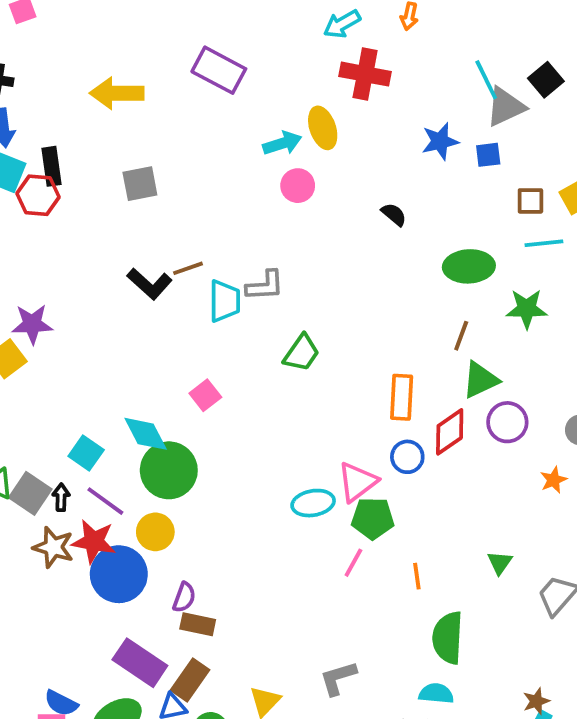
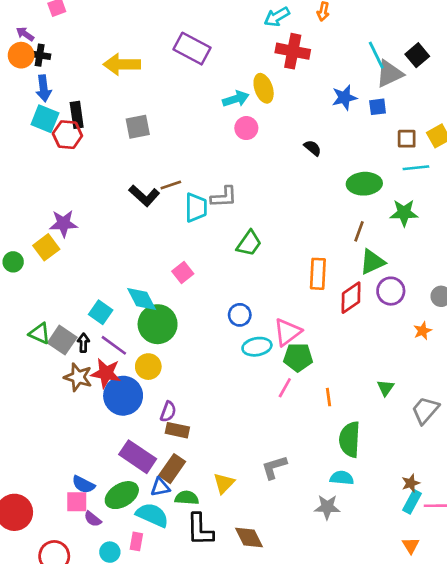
blue circle: (407, 457) -> (240, 315), moved

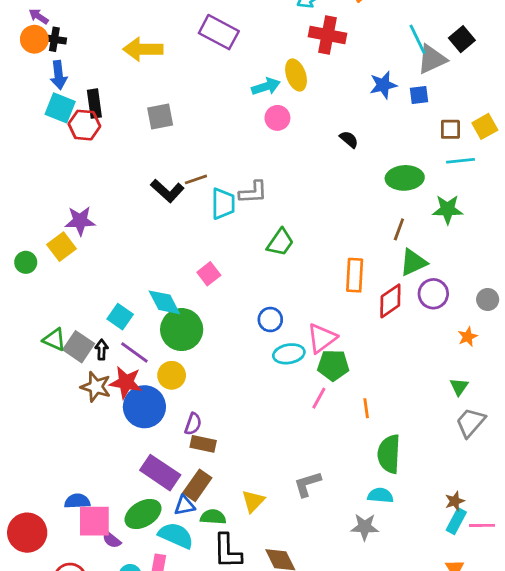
green triangle: (385, 388) -> (459, 387), moved
blue semicircle: (83, 484) -> (77, 501), moved, turned 150
pink square: (77, 502) -> (94, 521), size x1.4

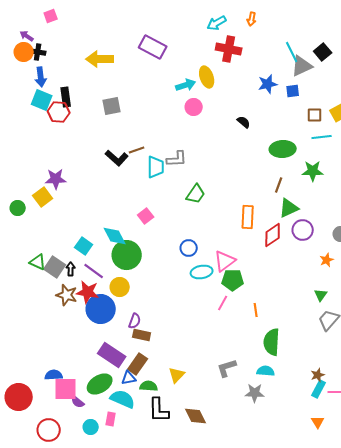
gray L-shape: (307, 484) -> (227, 368), moved

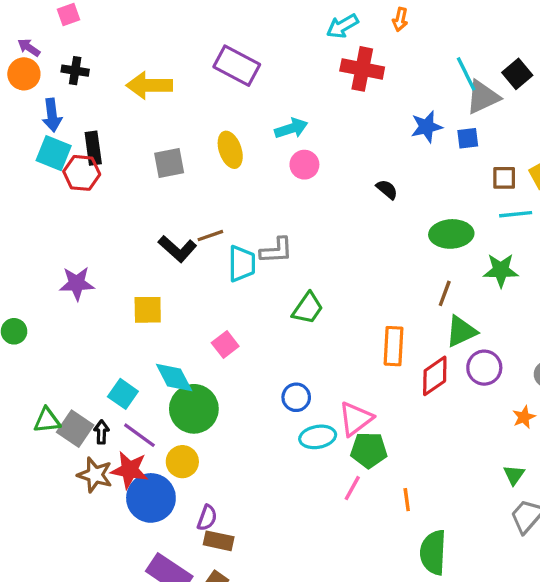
black cross: (38, 52) -> (75, 71), moved
yellow ellipse: (207, 77) -> (230, 150), moved
yellow square: (43, 197) -> (148, 310), moved, turned 36
green triangle: (38, 262) -> (47, 420), turned -30

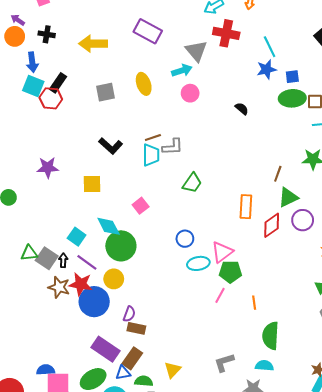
cyan line: (466, 74) -> (270, 47), moved
gray triangle: (483, 97) -> (196, 51), moved, turned -45
black rectangle: (93, 148) -> (58, 83), turned 42
green ellipse: (451, 234) -> (292, 98), moved
brown line: (210, 236) -> (153, 138), moved

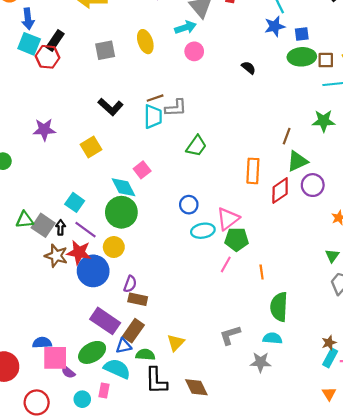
yellow square: (92, 184) -> (91, 147), turned -30
cyan diamond: (109, 226) -> (124, 187), moved

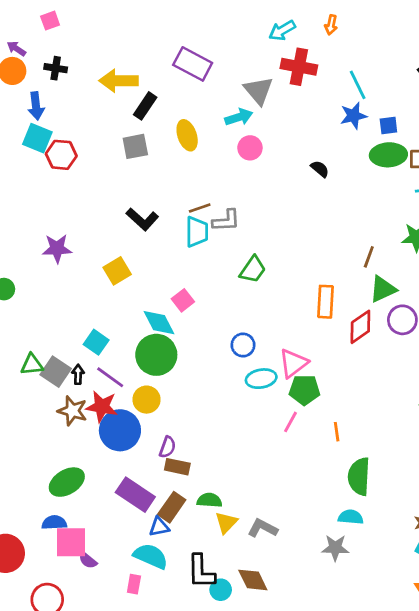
black rectangle: (55, 40) -> (145, 106), moved
gray L-shape: (230, 335) -> (263, 528), moved, turned 45
green ellipse: (92, 352) -> (67, 482), moved
green semicircle: (145, 355) -> (209, 500), moved
cyan circle: (82, 399) -> (221, 590), moved

